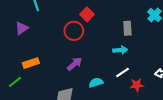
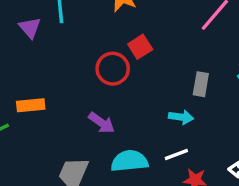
purple triangle: (22, 28) -> (30, 28), moved, turned -48
purple arrow: (75, 64) -> (102, 123), turned 63
cyan semicircle: (96, 83) -> (129, 161), size x1.5

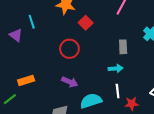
red square: (140, 47) -> (86, 23), moved
white line: (176, 154) -> (118, 91), turned -64

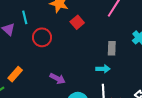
red circle: (69, 49) -> (42, 37), moved
orange rectangle: (26, 80) -> (15, 74), turned -35

